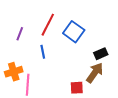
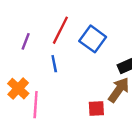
orange cross: (14, 72) -> (18, 89), turned -30

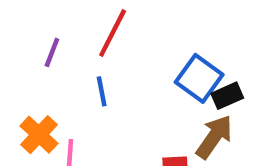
blue square: (93, 39) -> (199, 78), moved

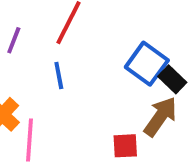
black rectangle: (227, 96) -> (172, 79), turned 68

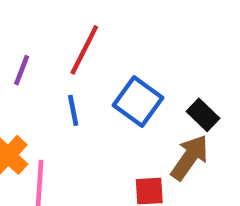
blue square: (147, 64) -> (138, 101), moved

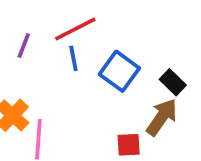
red line: (84, 50) -> (75, 29), turned 36
blue line: (73, 110) -> (73, 58), moved

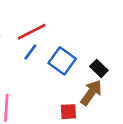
blue line: (73, 58) -> (30, 52), turned 48

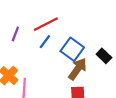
brown arrow: (91, 93) -> (78, 69), moved

